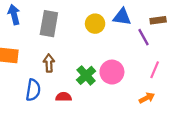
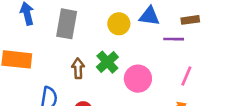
purple line: (143, 37) -> (174, 39), turned -60
brown arrow: (49, 63) -> (78, 68), moved
green cross: (86, 75) -> (107, 62), moved

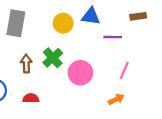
brown rectangle: (190, 20) -> (138, 16), moved

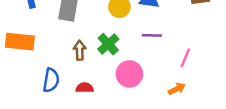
purple line: (113, 37) -> (152, 35), moved
pink circle: (80, 73) -> (129, 74), moved

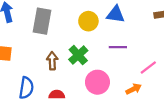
pink line: (185, 58) -> (148, 67), turned 30
orange arrow: (177, 89) -> (134, 89), moved

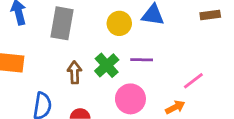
purple line: (118, 47) -> (142, 60), moved

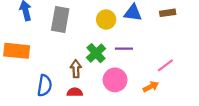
brown rectangle: (210, 15) -> (168, 13), moved
brown arrow: (75, 72) -> (76, 69), moved

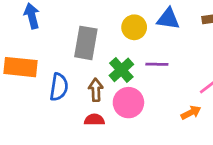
gray rectangle: (60, 20) -> (86, 43), moved
pink circle: (115, 80) -> (128, 103), moved
blue semicircle: (45, 86) -> (59, 87), moved

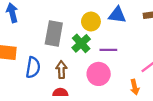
green cross: (121, 70) -> (81, 43), moved
pink circle: (128, 103) -> (99, 74), moved
orange arrow: (191, 113) -> (135, 87), turned 104

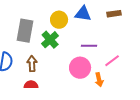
purple line: (108, 50) -> (89, 46), moved
pink circle: (99, 74) -> (80, 68), moved

